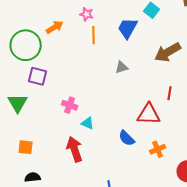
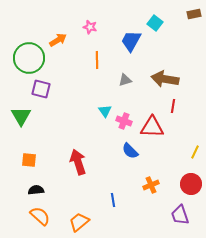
orange line: (94, 35) -> (97, 60), moved
brown arrow: (168, 52) -> (165, 79), moved, turned 40
pink cross: (70, 105) -> (124, 121), moved
cyan triangle: (88, 123) -> (105, 111), moved, turned 32
orange cross: (158, 149) -> (151, 185), moved

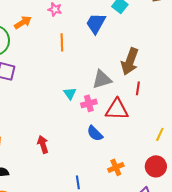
brown arrow: (165, 79) -> (130, 61), turned -80
gray triangle: (125, 80) -> (102, 79), moved, size x1.5
pink cross: (124, 121) -> (89, 103), turned -35
red arrow: (78, 162) -> (43, 144), size x0.7

